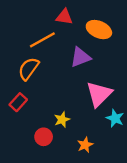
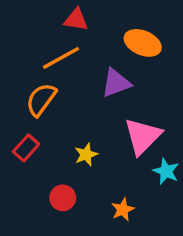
red triangle: (64, 17) -> (76, 20), moved
yellow star: (62, 119) -> (86, 155), moved

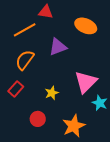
orange line: (61, 58) -> (25, 30), moved
purple triangle: (116, 83) -> (58, 47), moved
orange star: (123, 210) -> (74, 126), size x1.6

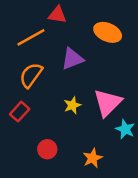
yellow star: (52, 93) -> (72, 105), moved
orange star: (74, 126) -> (93, 158), size x0.7

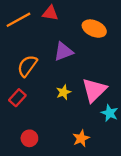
orange line: (31, 37) -> (18, 20), moved
red circle: (47, 149) -> (29, 138), moved

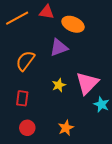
orange ellipse: (94, 29) -> (73, 24), moved
red rectangle: (17, 98) -> (22, 98), moved, turned -35
orange star: (81, 138) -> (66, 128), moved

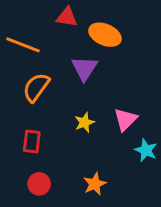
orange line: (17, 18) -> (23, 45), moved, turned 50
purple triangle: (59, 48) -> (84, 68), turned -36
pink triangle: (87, 83) -> (125, 120), size x0.7

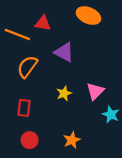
red triangle: (67, 17) -> (43, 23), moved
orange ellipse: (105, 35) -> (88, 16), moved
purple triangle: (84, 68) -> (64, 52), turned -35

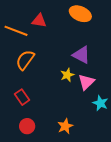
purple triangle: (64, 52) -> (81, 55), moved
yellow star: (64, 93) -> (67, 75), moved
red rectangle: (24, 108) -> (22, 97), turned -42

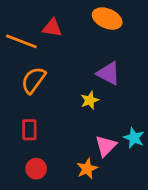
pink triangle: (86, 82) -> (106, 146), moved
red rectangle: (22, 97) -> (29, 130), turned 35

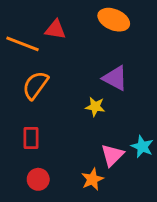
yellow star: (90, 100) -> (95, 107), turned 30

